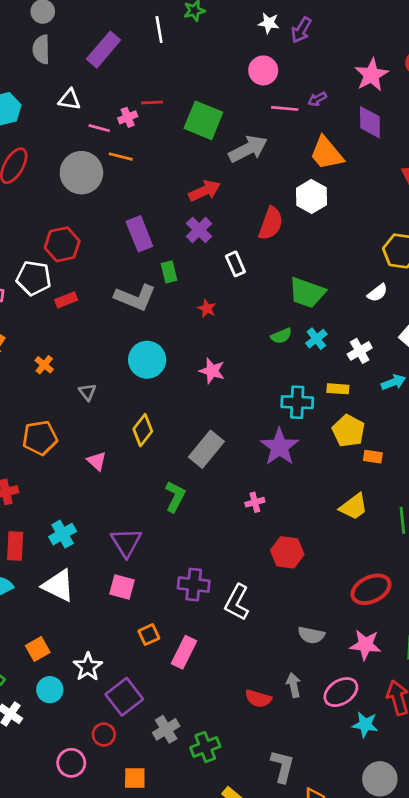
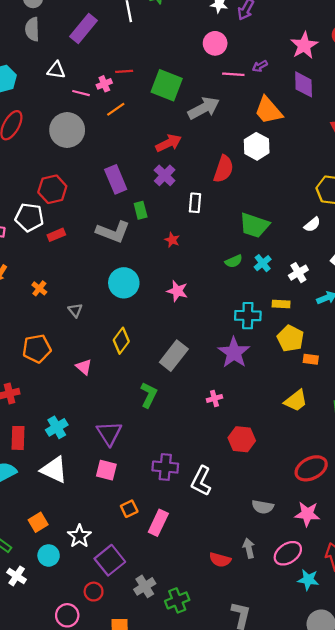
orange line: (121, 157) -> (116, 109), moved, turned -48
white rectangle: (235, 264) -> (195, 203), turned 30

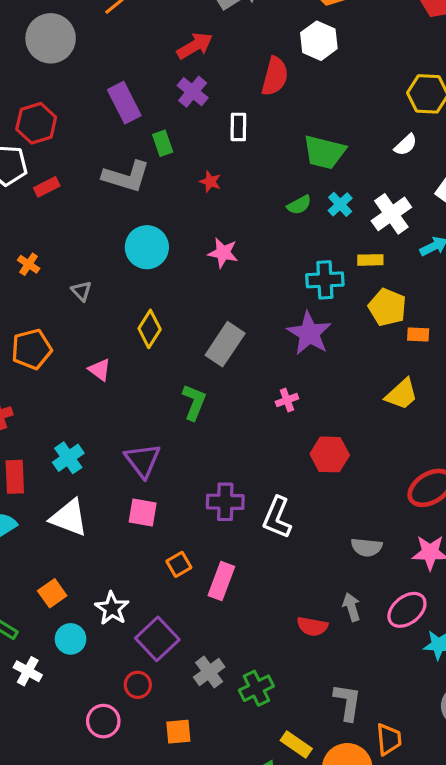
white cross: (298, 273) -> (391, 214), size x1.4

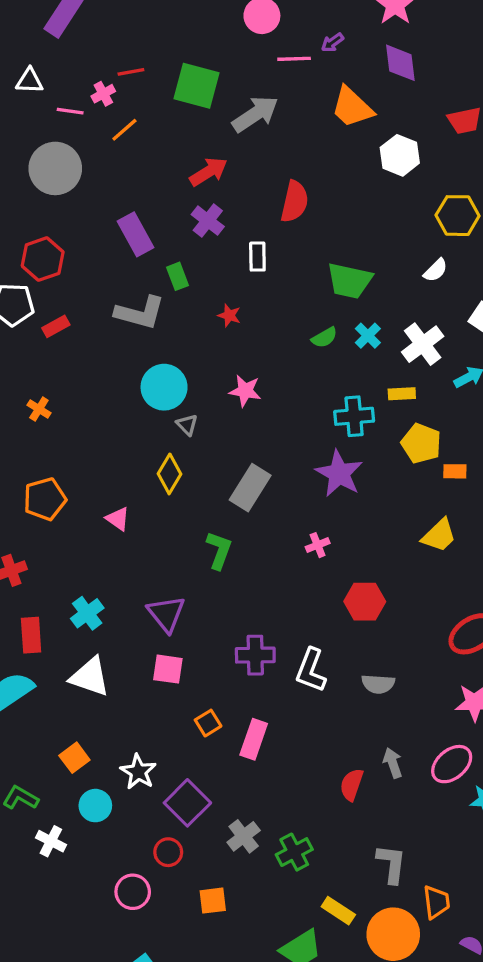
white hexagon: (319, 41) -> (400, 155), moved
gray triangle: (81, 291) -> (187, 425), moved
gray semicircle: (367, 547) -> (378, 684), moved
red semicircle: (312, 626) -> (352, 785), turned 100

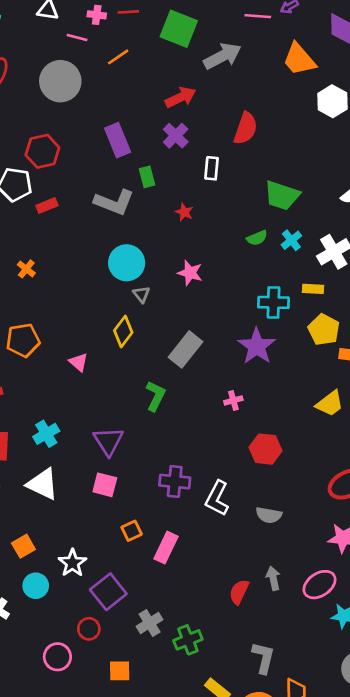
pink cross: (103, 94) -> (97, 15), moved, turned 30

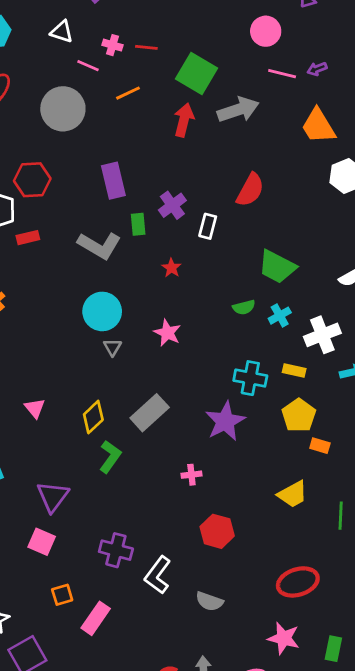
red arrow: (181, 97) -> (184, 120), moved, turned -60
purple cross: (176, 136) -> (172, 205), moved
yellow diamond: (123, 331) -> (93, 417), moved

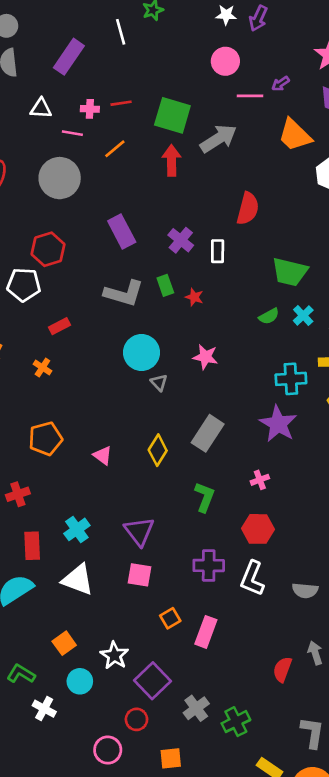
green rectangle: (138, 224) -> (165, 285), moved
red rectangle: (28, 238) -> (60, 326), moved
green L-shape: (110, 457) -> (205, 497), moved
red hexagon: (217, 531) -> (258, 529), moved

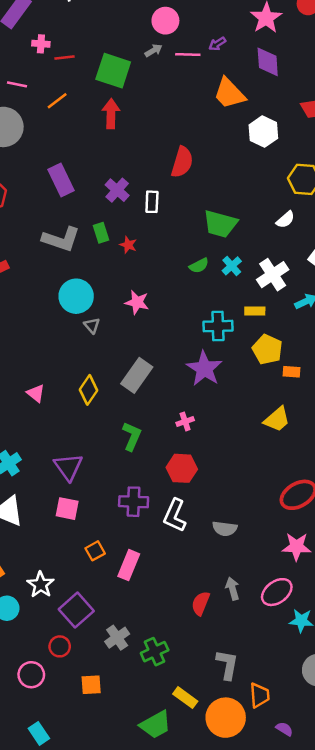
pink cross: (90, 109) -> (41, 44), moved
gray arrow: (218, 139) -> (154, 50), moved, size x0.5

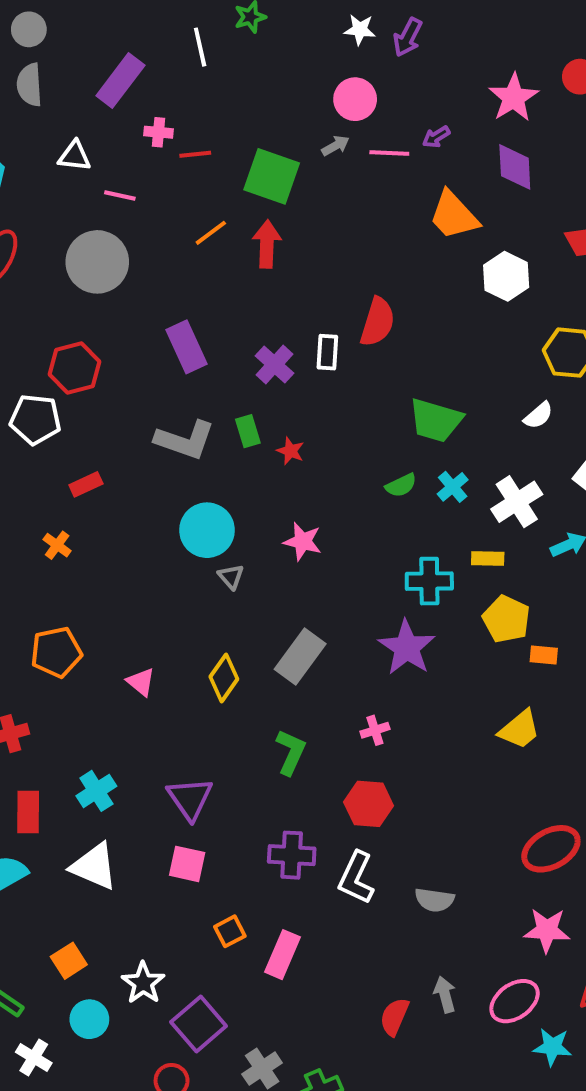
orange line: (57, 101) -> (211, 233), moved
white rectangle: (152, 202) -> (327, 352), moved

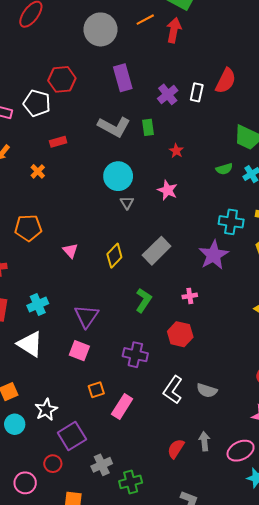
gray circle: (97, 262) -> (100, 29), moved
red star: (290, 451) -> (176, 151), moved
white L-shape: (356, 878) -> (173, 390), moved

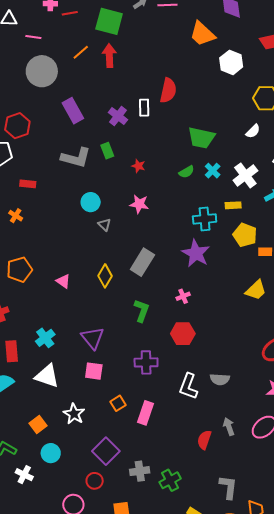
red rectangle: (58, 142) -> (28, 184), turned 35
cyan circle: (118, 176) -> (91, 202), size x0.7
white star: (46, 410) -> (74, 414), moved
gray cross: (102, 465) -> (140, 471), turned 30

